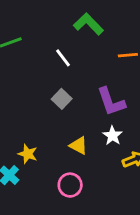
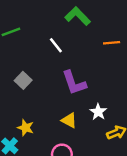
gray square: (62, 99) -> (23, 80), moved
purple L-shape: (111, 102) -> (74, 83), moved

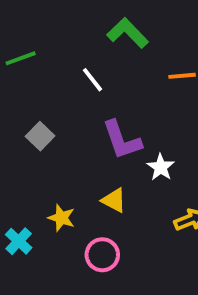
white star: (98, 112) -> (161, 167), moved
yellow star: (26, 128) -> (61, 218), moved

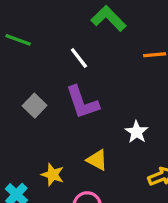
green line: (21, 58) -> (18, 40), turned 40
purple L-shape: (122, 140) -> (82, 102), moved

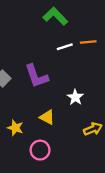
white line: (79, 58) -> (65, 47), moved, turned -70

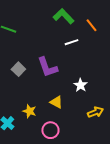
orange line: (88, 42) -> (91, 25), moved, turned 56

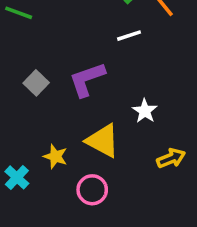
purple L-shape: (47, 67) -> (87, 79), turned 90
yellow triangle: (56, 102) -> (103, 141), size x1.5

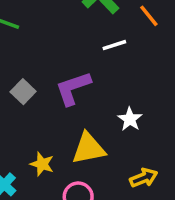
yellow triangle: (103, 141) -> (89, 148), turned -39
yellow arrow: (171, 158) -> (144, 178), moved

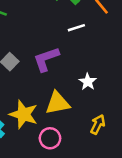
yellow star: (42, 164) -> (24, 114), size x1.6
yellow arrow: (144, 178) -> (98, 124), turned -42

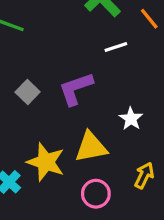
pink circle: (50, 138) -> (96, 194), moved

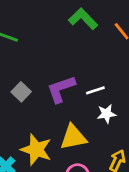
white line: (116, 47) -> (95, 90), moved
white star: (131, 119) -> (106, 114), turned 30

